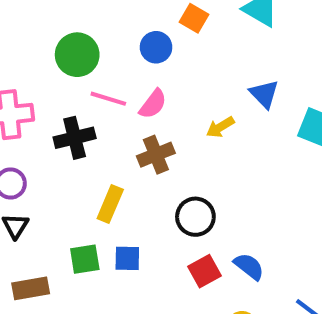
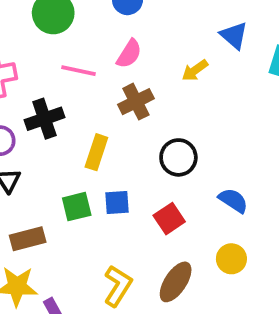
pink line: (108, 99) -> (78, 71), moved
black cross: (75, 138) -> (45, 119), moved
red square: (204, 271) -> (169, 219), moved

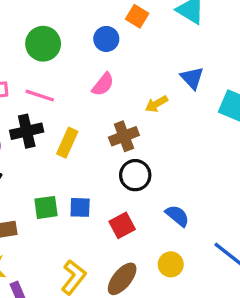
pink line: (78, 71) -> (40, 96), moved
brown cross: (136, 102) -> (124, 136), moved
yellow rectangle: (96, 152) -> (67, 143), moved

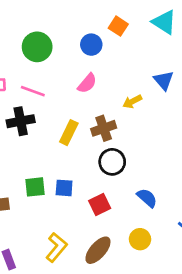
yellow rectangle: (67, 143) -> (69, 133), moved

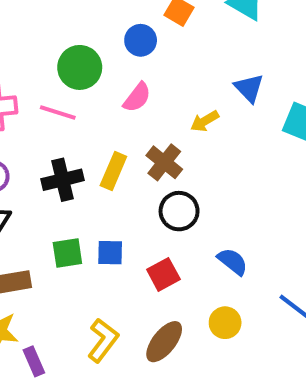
green circle: (37, 47) -> (80, 67), moved
black cross: (21, 121) -> (63, 180), moved
brown cross: (104, 128) -> (164, 162), turned -30

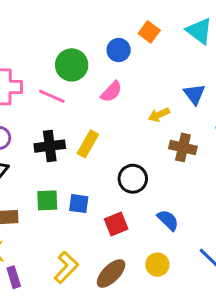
brown cross: (164, 162) -> (183, 147), moved, turned -32

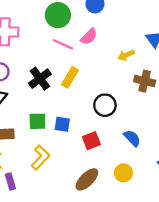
pink line: (52, 96) -> (63, 44), moved
black cross: (50, 146) -> (40, 79), turned -30
yellow L-shape: (66, 267) -> (41, 157), moved

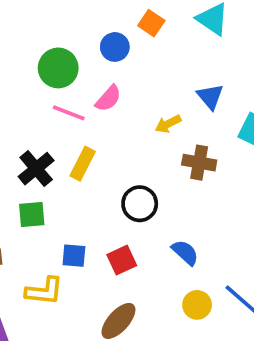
green square: (37, 121) -> (32, 215), moved
blue square: (62, 124) -> (74, 256), moved
yellow L-shape: (41, 157) -> (44, 291), turned 55
yellow circle: (123, 173) -> (197, 305), moved

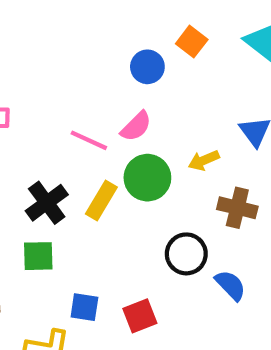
green circle: (58, 68) -> (147, 178), moved
black circle: (140, 204) -> (186, 254), moved
blue semicircle: (185, 252) -> (230, 285), moved

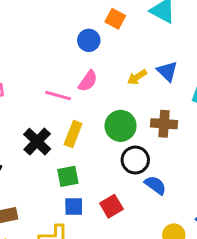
yellow arrow: (204, 160) -> (137, 77), moved
green circle: (147, 178) -> (121, 126), moved
green square: (38, 256) -> (68, 176), moved
blue semicircle: (230, 285) -> (155, 185), moved

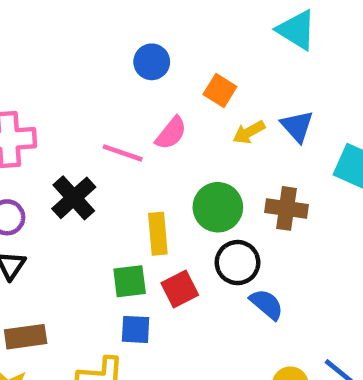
orange square: (115, 19) -> (220, 90), moved
blue circle: (89, 40) -> (152, 62), moved
yellow rectangle: (73, 134) -> (158, 234), moved, turned -30
black cross: (37, 142) -> (74, 198), moved
red square: (111, 206) -> (180, 289), moved

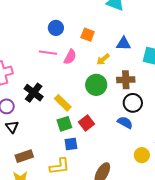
blue triangle: (297, 126) -> (124, 44), turned -35
yellow arrow: (249, 132) -> (103, 59), moved
pink line: (123, 153) -> (48, 53), moved
yellow rectangle: (158, 234) -> (63, 103), moved, turned -30
black circle: (237, 263) -> (133, 103), moved

